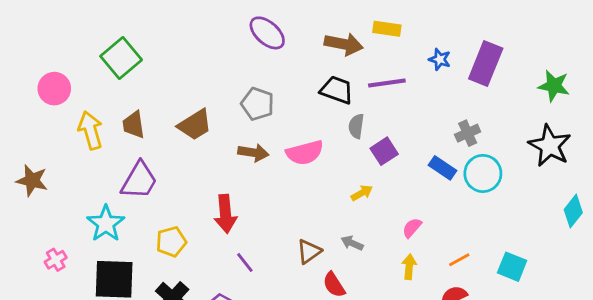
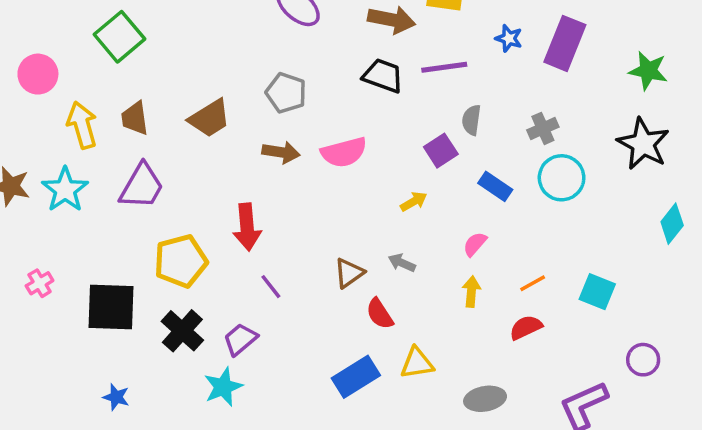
gray semicircle: (356, 126) -> (471, 120), moved
blue rectangle: (443, 168) -> (495, 186), moved
cyan star: (106, 224) -> (65, 190), moved
yellow pentagon: (171, 242) -> (181, 261), size x1.4

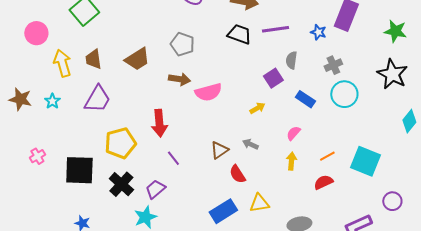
blue star: (509, 38) -> (318, 32), moved
pink semicircle: (344, 152) -> (208, 92), moved
cyan star: (65, 190) -> (52, 101), size x0.6
cyan square: (597, 292) -> (365, 161), size x1.4

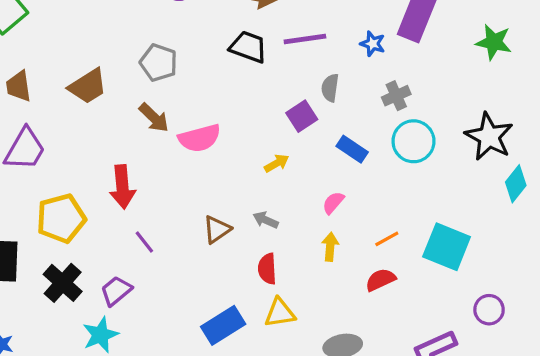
black star: (392, 74) -> (489, 137), moved
brown arrow: (179, 79) -> (154, 118), turned 35
red semicircle: (237, 174) -> (267, 269), moved, turned 30

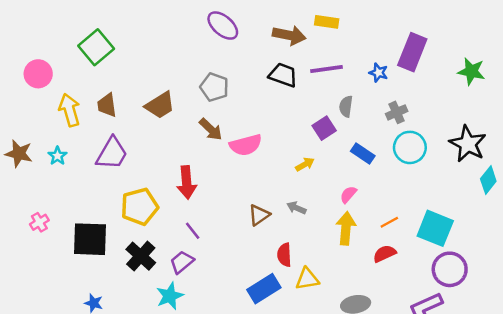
purple line: (144, 242) -> (193, 231), moved
yellow arrow: (330, 247) -> (346, 228), size x1.5
red semicircle: (267, 269) -> (284, 255), moved
purple circle: (489, 310) -> (450, 269), moved, size x1.5

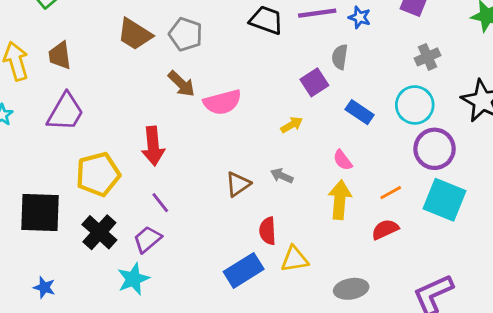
blue star: (378, 73) -> (360, 17), moved
brown trapezoid: (160, 105) -> (135, 34), moved, turned 64
gray cross: (397, 112) -> (427, 57), moved
pink semicircle: (348, 194) -> (343, 160), turned -78
purple circle: (450, 269) -> (435, 149), moved

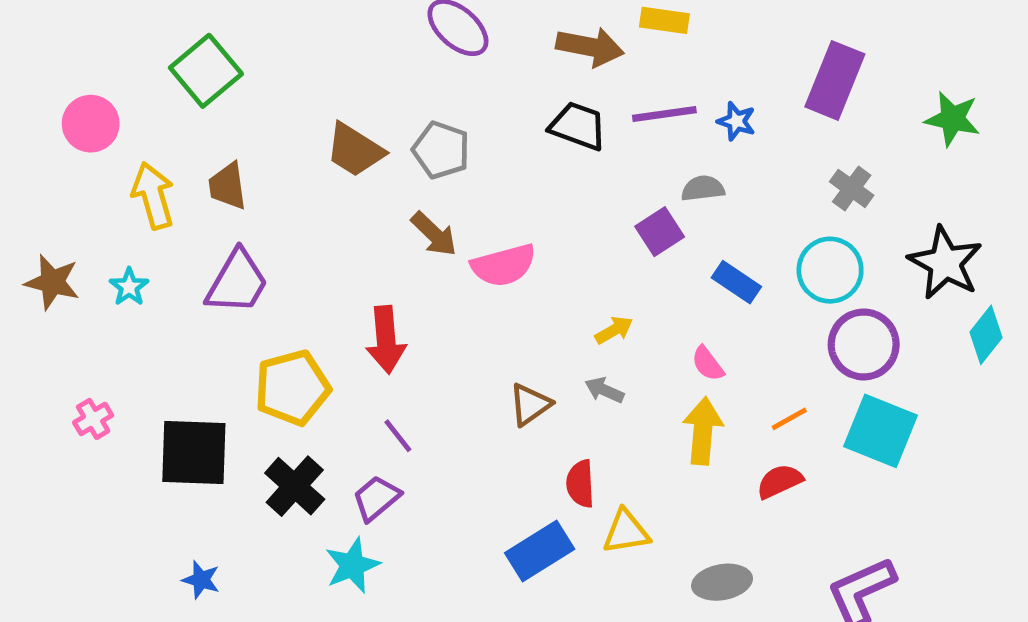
gray semicircle: (340, 57) -> (703, 188), turned 75
gray cross: (427, 57) -> (852, 188), turned -30
yellow arrow: (292, 125) -> (614, 330), moved

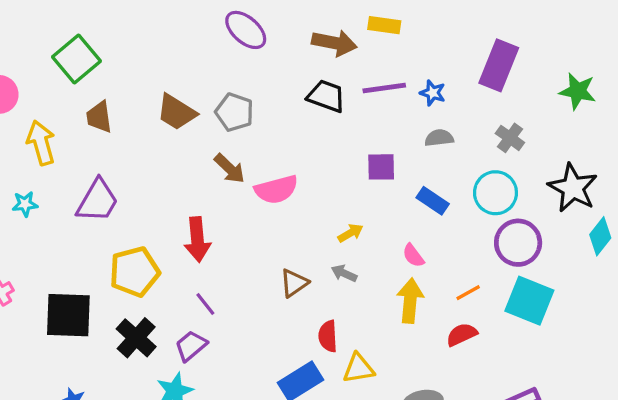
brown trapezoid: (227, 186) -> (99, 117), moved
gray semicircle: (703, 188) -> (439, 138), moved
purple square: (660, 232) -> (381, 167), turned 32
cyan star: (129, 287) -> (25, 204), turned 30

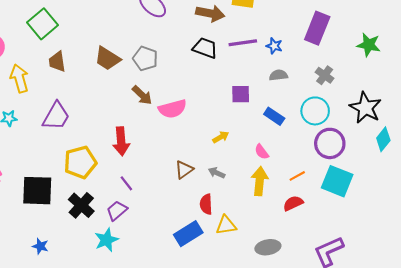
gray arrow: (344, 273) -> (217, 173), moved

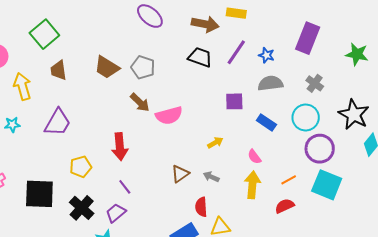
purple line: (243, 43) -> (236, 52), turned -48
gray semicircle: (278, 75) -> (270, 83), size x1.4
yellow pentagon: (80, 162) -> (81, 167), size x0.7

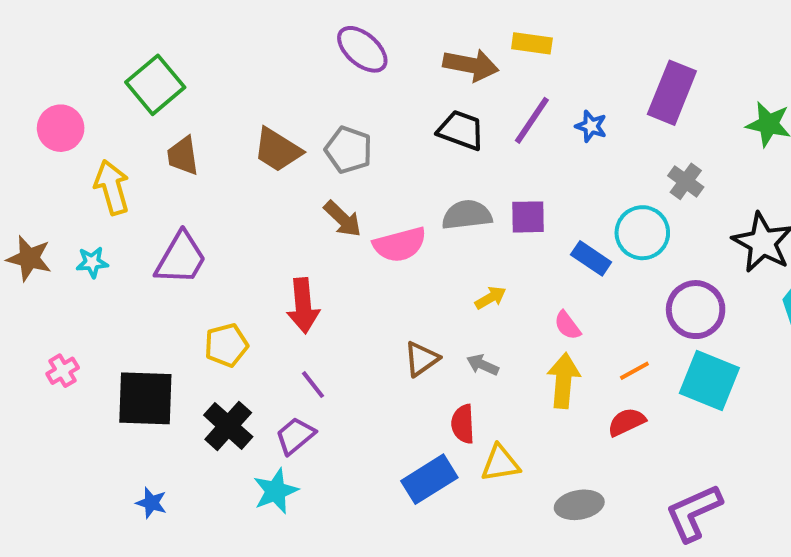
gray semicircle: (270, 83) -> (467, 215), moved
cyan circle: (306, 118) -> (642, 233), moved

